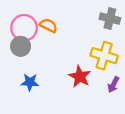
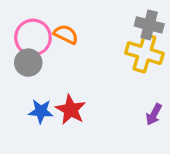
yellow cross: (104, 56) -> (144, 53), moved
red star: (80, 77) -> (71, 110), moved

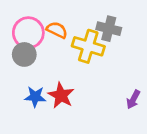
gray cross: (149, 25) -> (109, 29), moved
yellow cross: (144, 53) -> (88, 46), moved

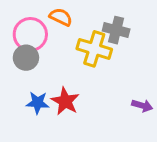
orange semicircle: (57, 30) -> (61, 17), moved
purple arrow: (133, 99) -> (142, 106), turned -102

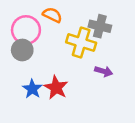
blue star: (38, 103) -> (32, 89), turned 30
purple arrow: (142, 106) -> (104, 71), moved

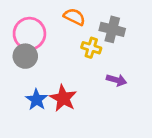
orange semicircle: (52, 15) -> (74, 17), moved
yellow cross: (81, 42) -> (91, 48), size x0.6

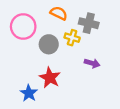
gray circle: (25, 56) -> (49, 44), moved
blue star: (36, 100) -> (29, 93), moved

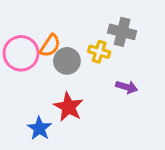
orange semicircle: (59, 13) -> (50, 46), moved, turned 98
pink circle: (23, 27) -> (21, 53), moved

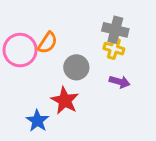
yellow cross: (99, 52) -> (114, 49), moved
gray circle: (67, 61) -> (76, 67), moved

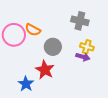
orange semicircle: (47, 43) -> (33, 30), turned 84
yellow cross: (114, 49) -> (87, 47), moved

